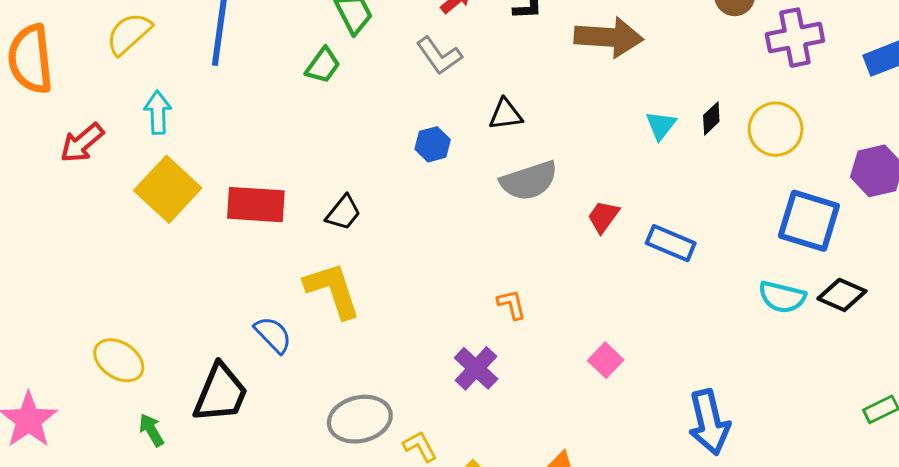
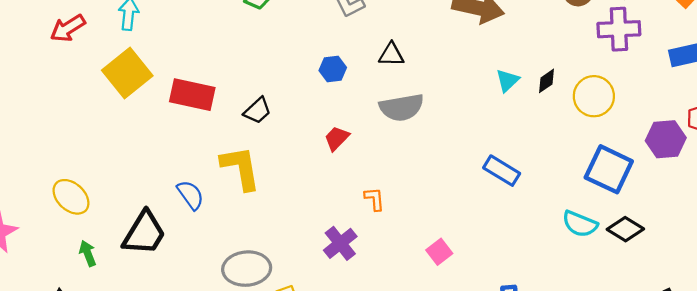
red trapezoid: (603, 217) -> (337, 138), moved

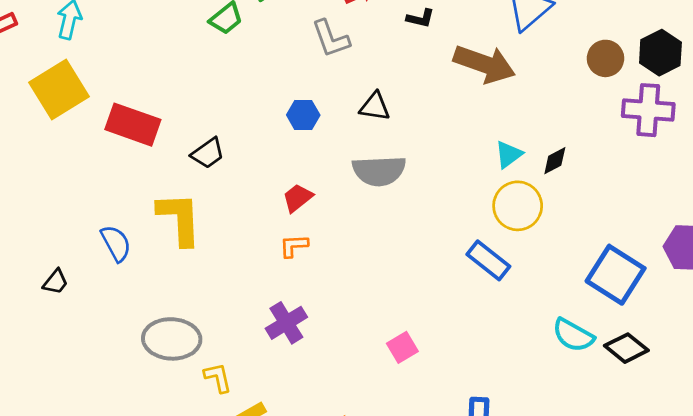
yellow circle: (594, 96) -> (518, 206), moved
orange L-shape: (374, 199) -> (294, 246), moved, turned -95
black trapezoid: (144, 233) -> (56, 282), size x0.5

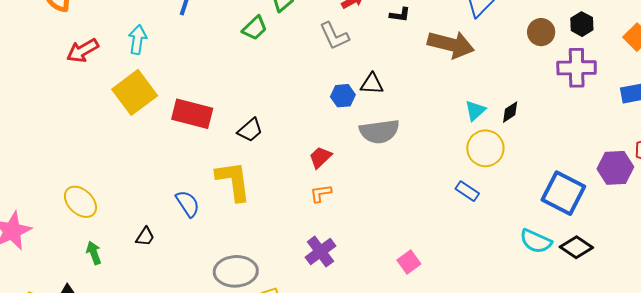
black hexagon: (660, 53) -> (582, 24), size x0.7
blue hexagon: (303, 115) -> (343, 96), moved
blue rectangle: (488, 260) -> (467, 191), size x0.7

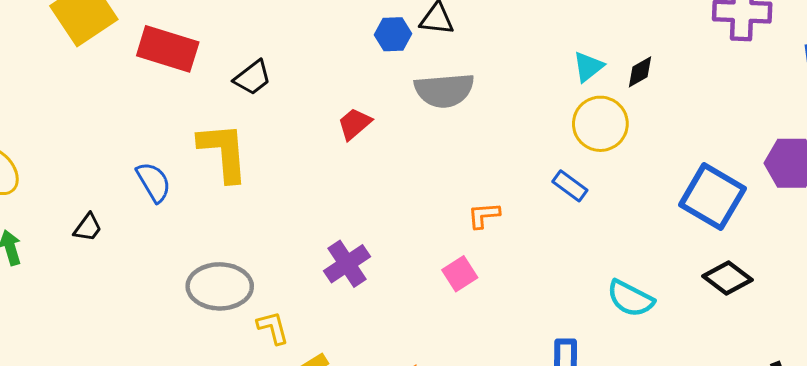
orange L-shape: (321, 193) -> (484, 215), moved
cyan semicircle: (536, 241) -> (630, 299), moved
pink square: (409, 262) -> (460, 274), moved

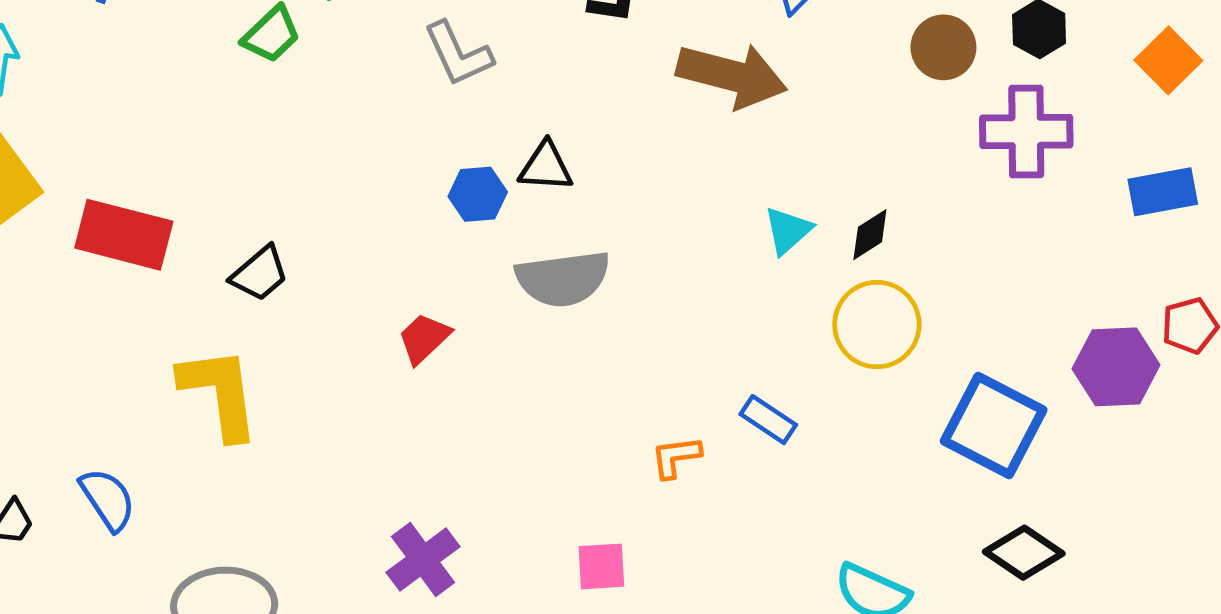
yellow circle: (600, 124) -> (877, 325), moved
blue semicircle: (154, 182) -> (108, 499), moved
orange L-shape: (484, 215) -> (676, 457), moved
pink square: (460, 274) -> (601, 566), turned 32

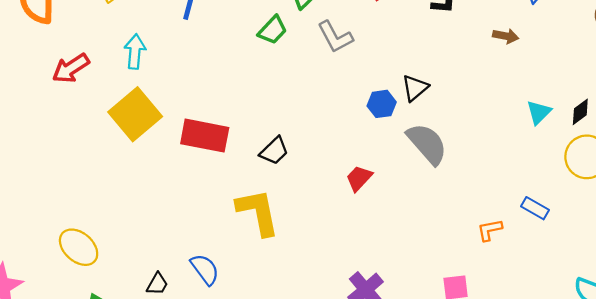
gray L-shape: (458, 54) -> (335, 37), moved
brown arrow: (732, 75) -> (506, 36), size x0.5
black triangle: (546, 167) -> (415, 88), turned -40
gray semicircle: (563, 279) -> (427, 144), turned -120

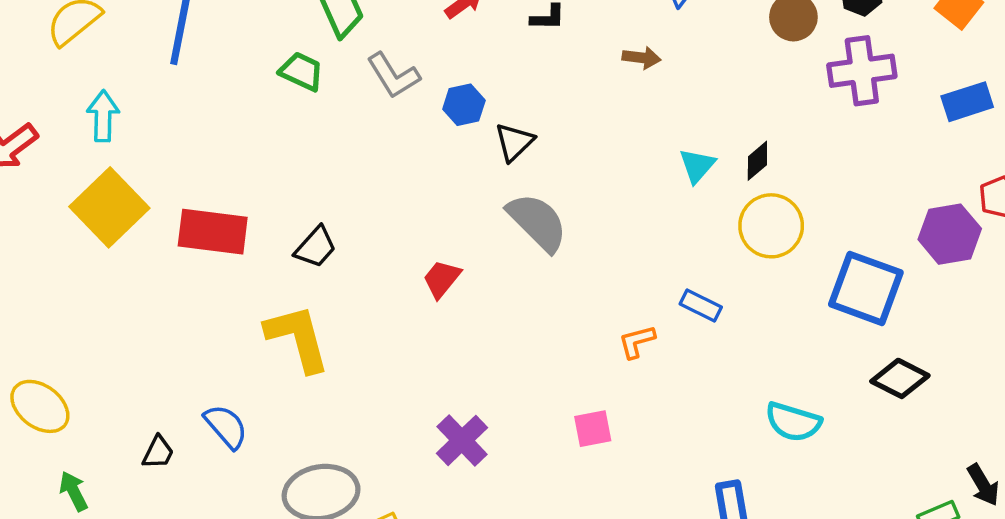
green trapezoid: (273, 30) -> (301, 71), turned -104
blue hexagon: (382, 104) -> (464, 105), moved

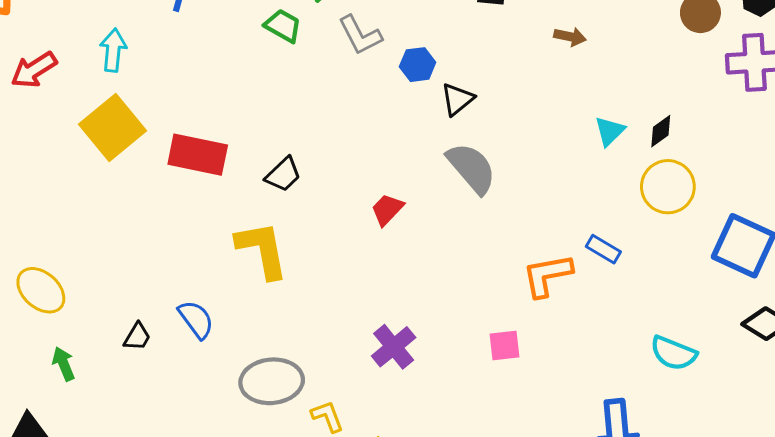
orange L-shape: (637, 342) -> (547, 275), size x1.6

